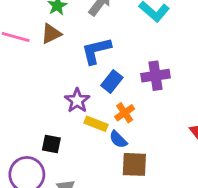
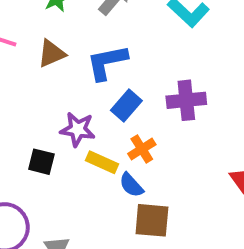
brown triangle: (51, 34) -> (52, 54), moved
purple star: (77, 100) -> (78, 129), turned -30
black square: (51, 144) -> (41, 162), moved

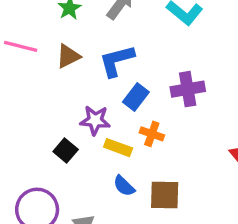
orange cross: (142, 149) -> (152, 134), turned -35
black square: (41, 162) -> (66, 150), turned 30
blue semicircle: (131, 185) -> (124, 186), moved

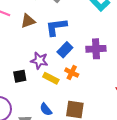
black square: (66, 150) -> (20, 76), turned 32
blue semicircle: (124, 186) -> (46, 109), moved

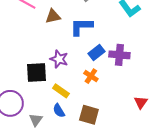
blue rectangle: (65, 50) -> (97, 52), moved
black square: (20, 76) -> (37, 72), size x1.5
yellow rectangle: (51, 78) -> (61, 91), moved

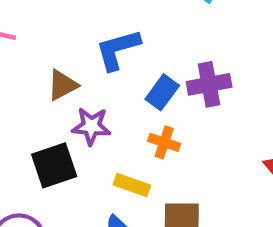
brown triangle: (53, 16) -> (62, 85), moved
yellow rectangle: (61, 91) -> (132, 185), moved

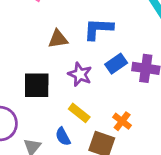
purple star: (91, 126) -> (80, 74), moved
orange cross: (164, 142) -> (122, 121), moved

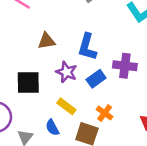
blue L-shape: (98, 29) -> (87, 47), moved, turned -76
blue rectangle: (116, 64) -> (96, 79), moved

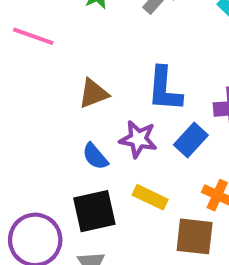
black square: (28, 82) -> (94, 211), moved
blue semicircle: (52, 128) -> (95, 156), moved

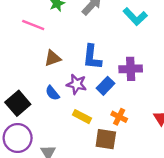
pink line: (33, 36) -> (33, 25), moved
black square: (94, 211) -> (18, 103), moved, turned -30

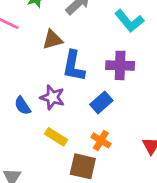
brown triangle: (53, 58) -> (52, 40), moved
purple cross: (131, 69) -> (120, 65), moved
blue rectangle: (106, 86) -> (101, 103), moved

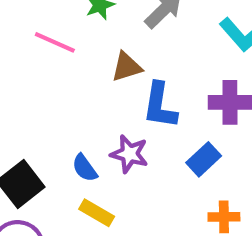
yellow rectangle: (56, 137) -> (97, 213), moved
orange cross: (101, 140) -> (224, 217), moved, turned -30

